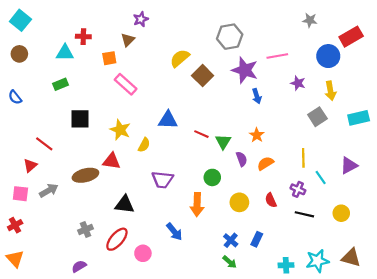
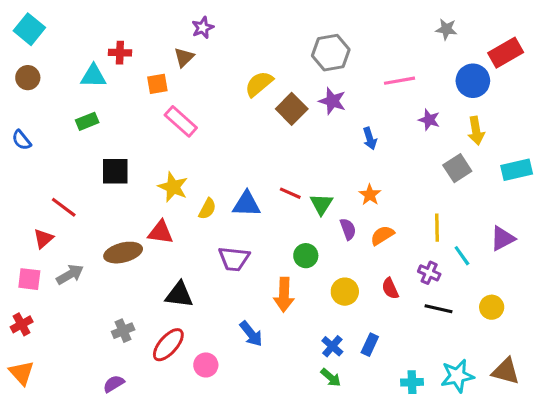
purple star: (245, 70) -> (332, 101), moved, size x0.7
blue triangle: (168, 120) -> (246, 204), moved

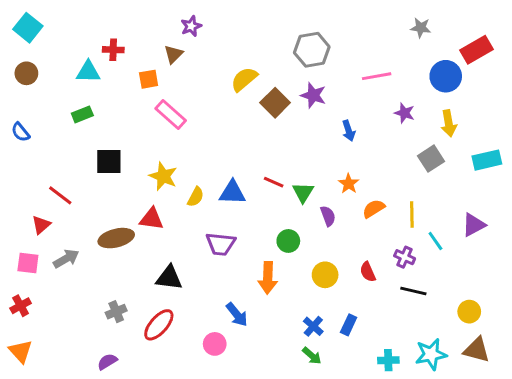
orange semicircle: (382, 235) -> (374, 209), moved
yellow circle: (492, 307) -> (469, 312), moved
pink circle: (206, 365) -> (215, 344), moved

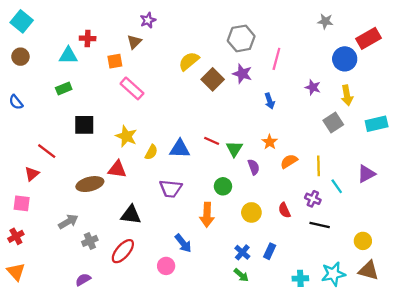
pink line: (377, 76) -> (276, 59), moved, turned -65
gray arrow: (66, 259) -> (68, 222), moved

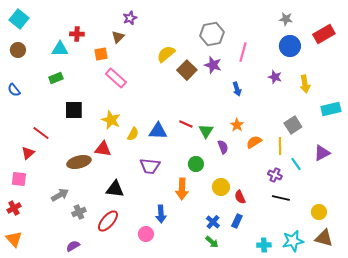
blue circle: (345, 59) -> (290, 46), moved
gray square: (333, 123) -> (293, 125), moved
red semicircle: (284, 210) -> (240, 197), moved
blue arrow: (183, 243) -> (161, 214), turned 36

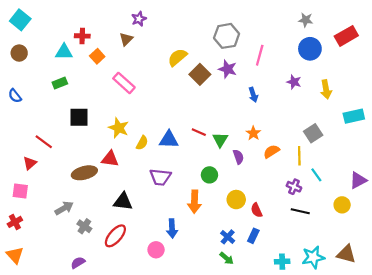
orange square: (101, 54) -> (97, 56), moved, turned -32
purple triangle: (322, 153) -> (358, 180), moved
gray cross: (79, 212) -> (84, 226), turned -32
yellow circle: (319, 212) -> (342, 205), moved

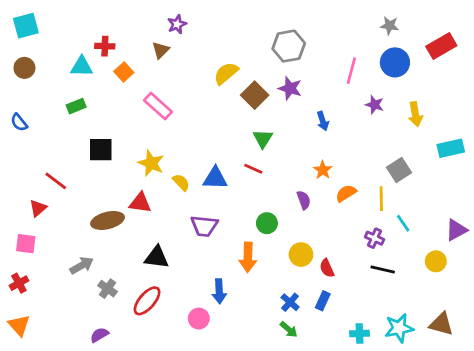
cyan square: (20, 20) -> (26, 26), turned 36
pink line: (260, 55) -> (351, 71), moved
green triangle: (220, 140) -> (263, 139), moved
yellow semicircle: (142, 143) -> (181, 182), turned -72

